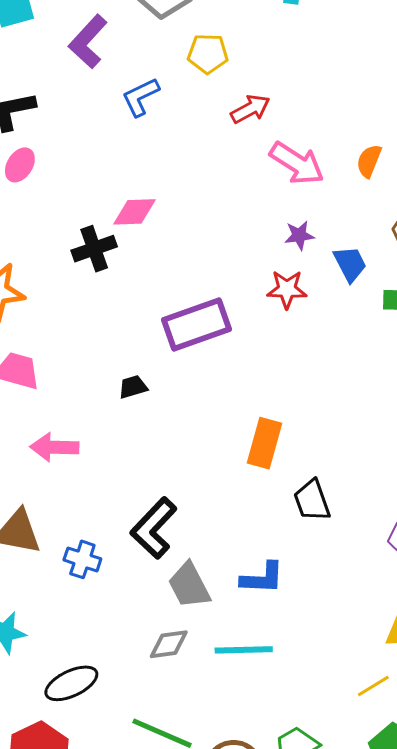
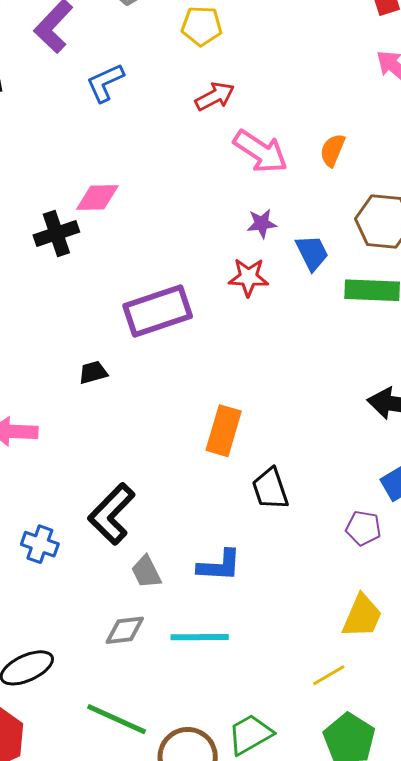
yellow pentagon: (208, 54) -> (202, 26), moved
gray trapezoid: (189, 585) -> (146, 572), size x0.7

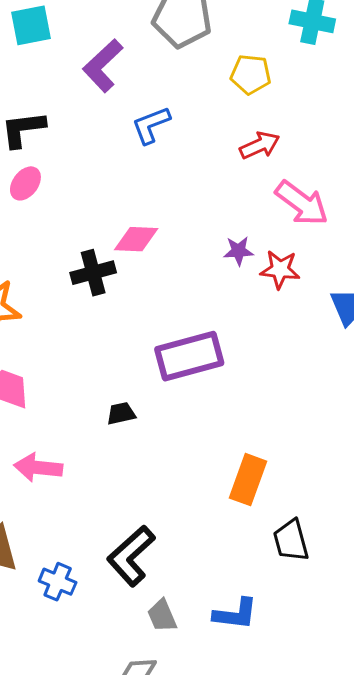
purple star: (262, 224) -> (238, 251), moved
red star: (248, 277) -> (280, 270), moved

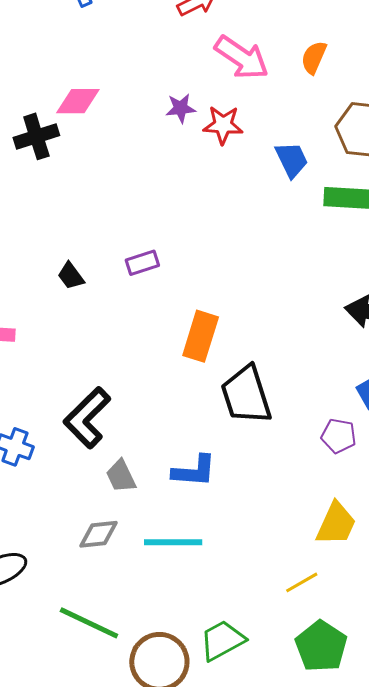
purple rectangle: (189, 356) -> (142, 263), moved, size x0.5
black trapezoid: (121, 413) -> (71, 276), turned -112
black trapezoid: (291, 540) -> (246, 395), size x1.4

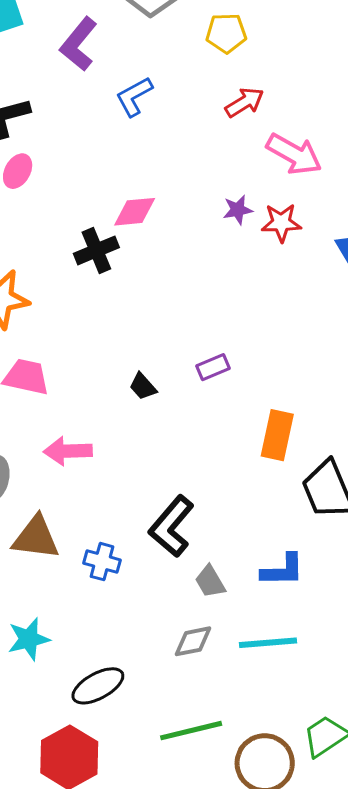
green line: (89, 623) -> (191, 731), turned -34

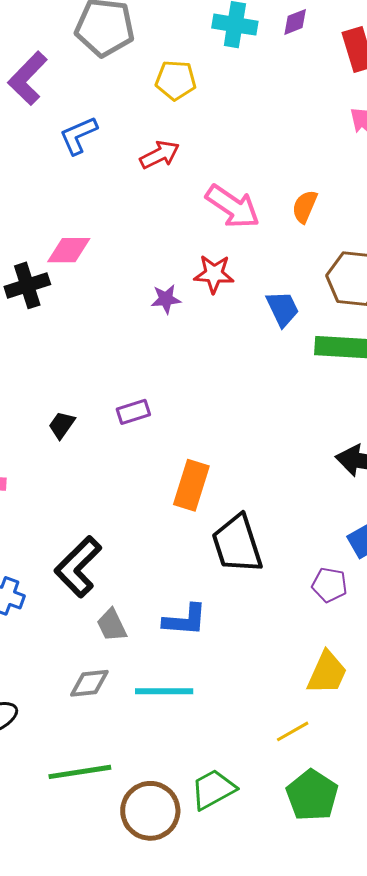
red arrow: (245, 102) -> (160, 155), moved
purple star: (238, 210) -> (166, 299), moved
black trapezoid: (143, 386) -> (62, 425), turned 72

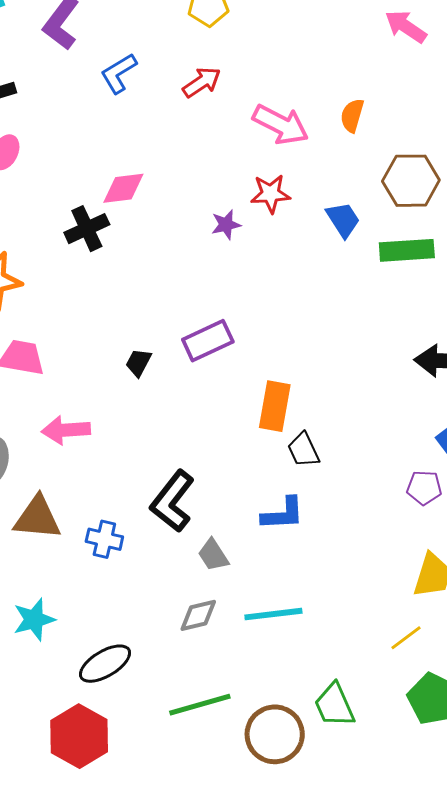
purple rectangle: (133, 412) -> (208, 341), size x1.5
black trapezoid: (237, 544) -> (303, 450), moved, size x0.6
blue L-shape: (185, 620) -> (283, 514), moved
green trapezoid: (213, 789) -> (334, 705), turned -78

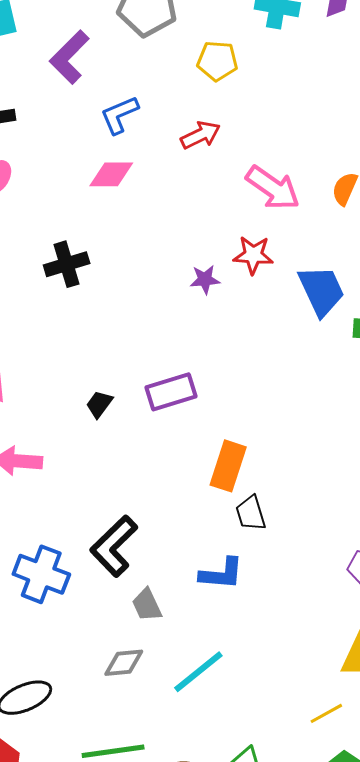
pink diamond: (123, 188) -> (111, 174), moved
blue trapezoid: (343, 220) -> (321, 291), size x1.4
blue cross: (104, 539) -> (41, 574), size x1.5
cyan line: (273, 614) -> (198, 672), turned -40

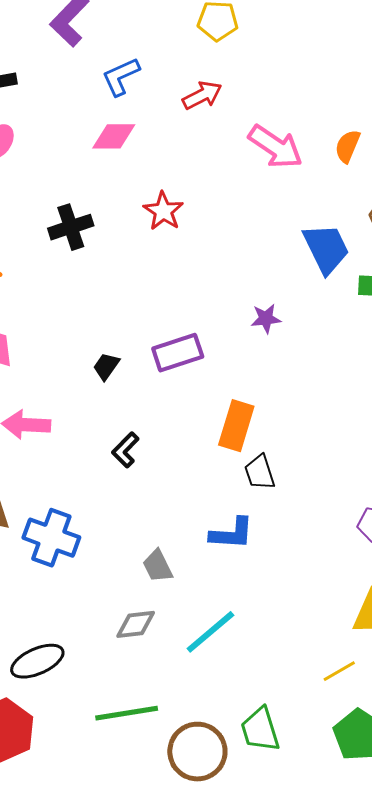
red star: (253, 255) -> (163, 211), moved, turned 30
purple star: (205, 279) -> (266, 319), moved
black L-shape: (114, 546) -> (125, 450), moved, size x0.6

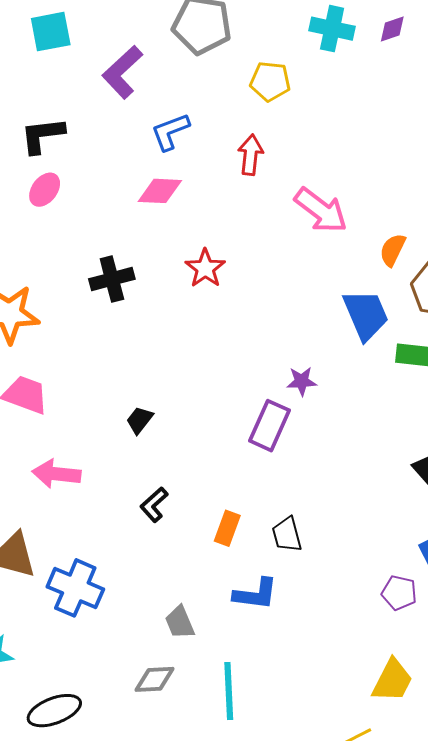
red arrow: (202, 95) -> (251, 155), turned -60
orange semicircle: (348, 146) -> (393, 250), moved
purple rectangle: (178, 353) -> (270, 426), moved, turned -51
orange rectangle: (236, 426) -> (227, 528), moved, size x0.7
cyan line: (210, 632) -> (229, 691), turned -56

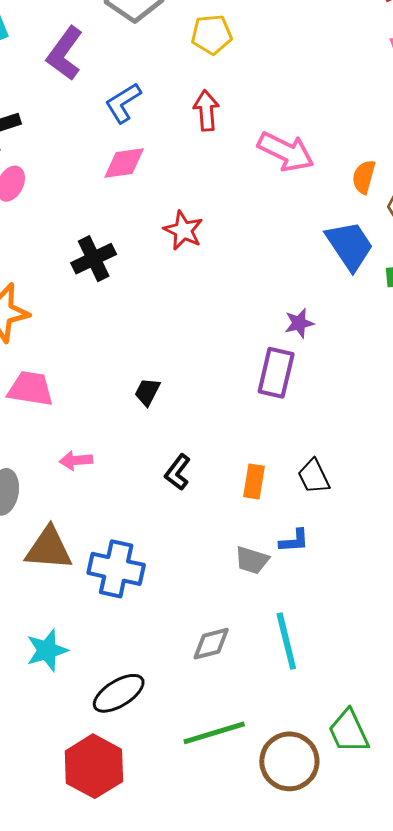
pink arrow: (56, 474) -> (76, 460), size x0.7
blue L-shape: (255, 594) -> (294, 541), size x0.7
gray trapezoid: (180, 622) -> (252, 560), moved, turned -39

